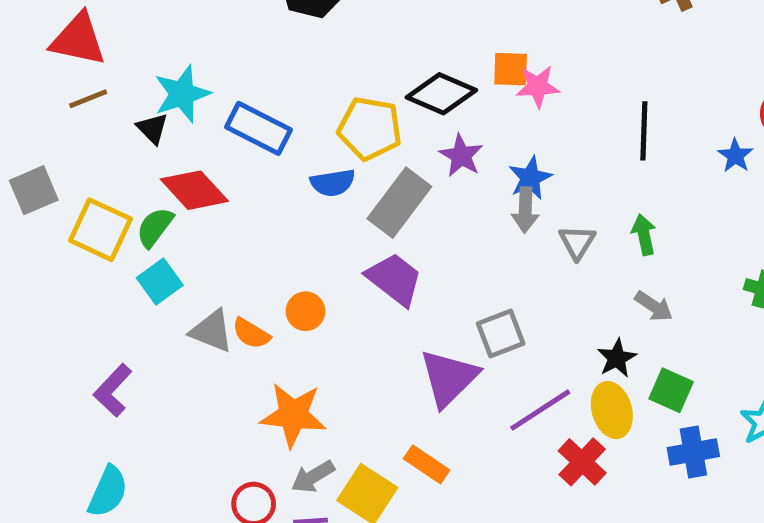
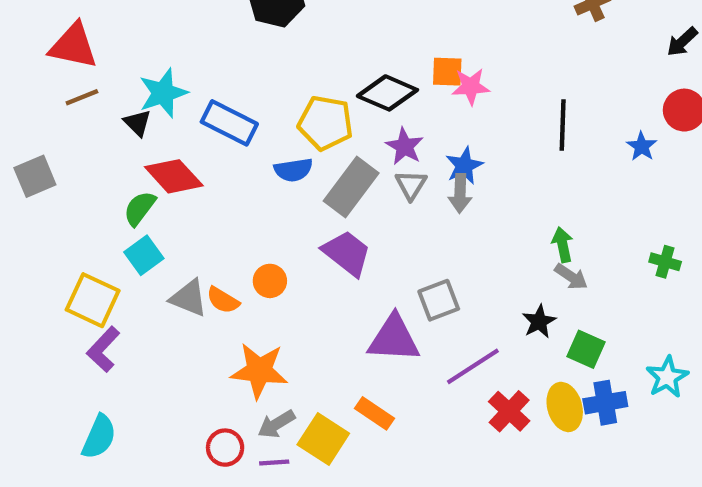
yellow square: (100, 230) -> (93, 300), moved
green arrow: (644, 235) -> (563, 245), moved
gray triangle: (577, 242) -> (411, 185), moved
purple triangle: (449, 378) -> (394, 339), turned 48
yellow ellipse: (612, 410) -> (565, 407), moved

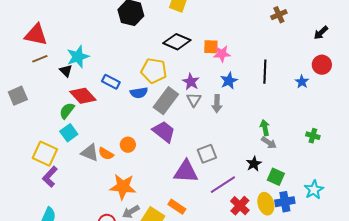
black diamond: (387, 93) -> (177, 42), moved
blue rectangle: (229, 123) -> (111, 82), moved, size x0.7
blue star: (464, 166) -> (229, 81), moved

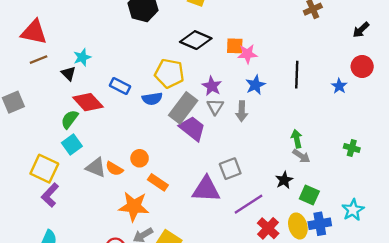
cyan star: (78, 57) -> (82, 57), size x0.7
purple trapezoid: (164, 132) -> (192, 128), moved
orange rectangle: (177, 207) -> (158, 182), moved

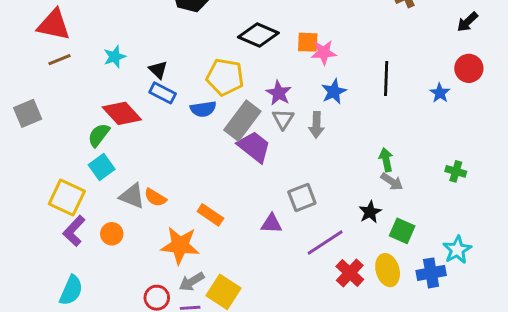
black triangle: (68, 73) -> (158, 70), moved
orange circle: (140, 158) -> (112, 234), moved
purple triangle: (206, 189) -> (271, 224), size x0.6
blue cross: (320, 224) -> (431, 273), moved

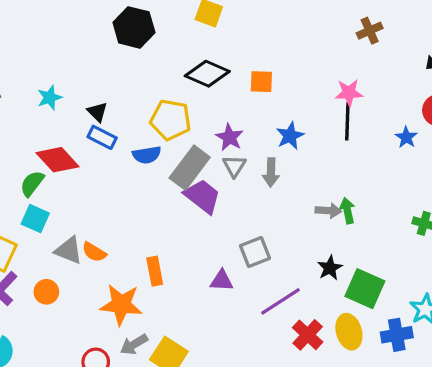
pink star: (324, 52) -> (349, 93), moved
cyan square: (102, 167) -> (35, 219), turned -30
gray arrow: (392, 182) -> (328, 211), moved, turned -30
orange rectangle: (210, 215) -> (155, 271), turned 45
green square: (402, 231) -> (365, 289), size x1.4

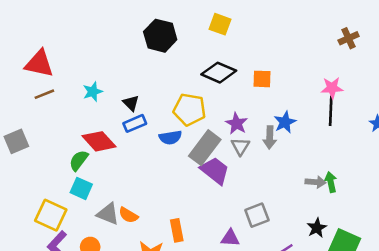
blue rectangle: (102, 137) -> (135, 123), turned -50
gray arrow: (271, 172) -> (270, 137), moved

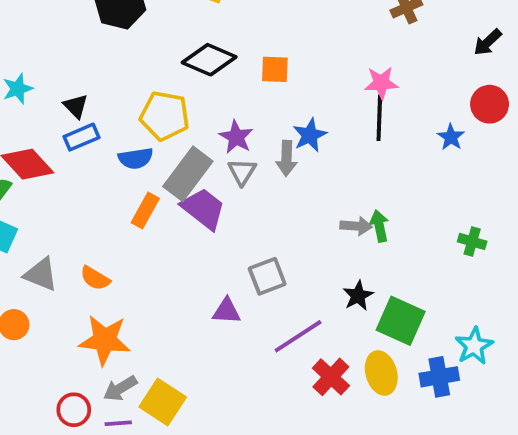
orange semicircle: (128, 215) -> (95, 278), moved
orange rectangle: (177, 230) -> (145, 211), moved, turned 40

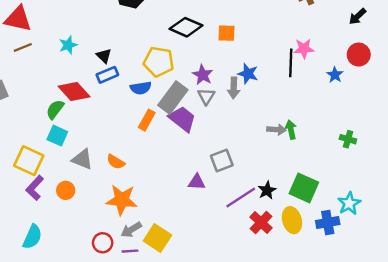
pink star: (381, 83) -> (304, 49), moved
blue star: (310, 135) -> (248, 74), turned -30
black star: (358, 296) -> (267, 190), moved

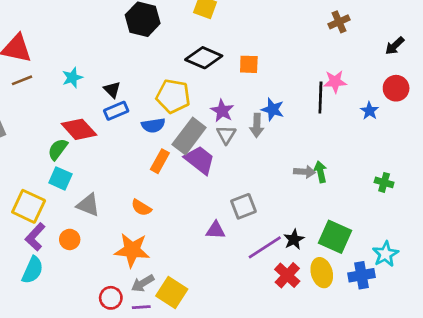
orange semicircle: (116, 162) -> (141, 208), moved
cyan semicircle: (32, 237) -> (33, 270), moved

